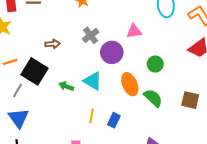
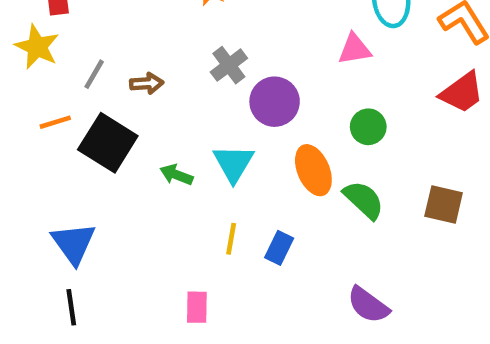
pink triangle: (134, 31) -> (355, 49), moved
cyan triangle: (93, 81) -> (233, 163), turned 30
gray line: (18, 91) -> (94, 74), moved

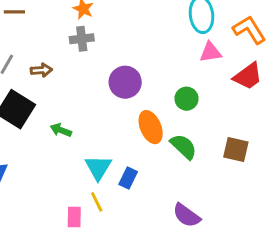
pink triangle: (355, 49) -> (210, 52), moved
gray cross: (229, 65) -> (82, 39), moved, turned 30
cyan triangle: (233, 163) -> (98, 167), moved
yellow line: (231, 239) -> (97, 202), moved, turned -36

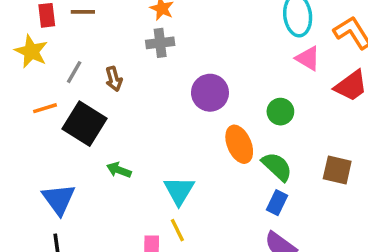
pink triangle: (210, 52) -> (308, 58), turned 40
brown arrow: (41, 70) -> (114, 79), turned 78
green arrow: (61, 130) -> (119, 170), moved
blue rectangle: (128, 178) -> (277, 203), moved

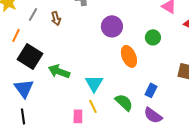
orange line: (45, 108) -> (16, 35), turned -48
black square: (85, 124) -> (30, 56), moved
green semicircle: (277, 167) -> (124, 102), moved
green arrow: (119, 170) -> (59, 71), size x1.5

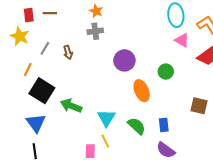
blue rectangle: (151, 90) -> (164, 125), turned -32
green semicircle: (124, 102) -> (137, 126), moved

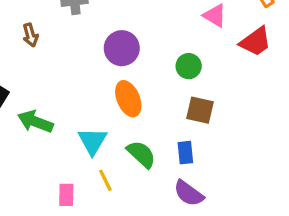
orange ellipse: (142, 91) -> (128, 99), moved
brown square: (199, 106) -> (200, 110), moved
yellow line: (105, 141) -> (105, 180), moved

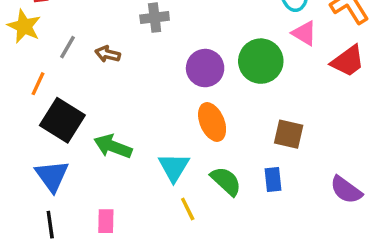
brown arrow: (30, 35) -> (108, 54), turned 120
green circle: (189, 66) -> (261, 61), moved, size x1.6
purple semicircle: (189, 193) -> (346, 190), moved
pink rectangle: (66, 195) -> (106, 221), moved

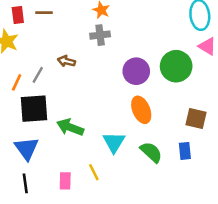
gray line: (68, 47) -> (38, 75), moved
black square: (62, 120) -> (34, 109), turned -36
yellow line: (188, 209) -> (94, 172), moved

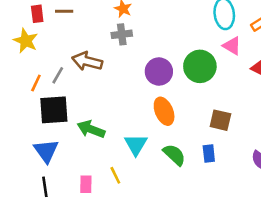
brown arrow: (66, 61) -> (87, 61), size x1.6

